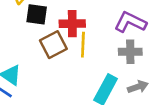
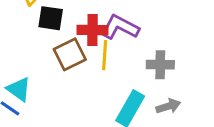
purple L-shape: (130, 22) -> (120, 27), moved

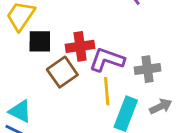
purple L-shape: (120, 27) -> (107, 60), moved
yellow line: (105, 55) -> (107, 91), moved

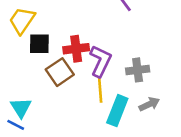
purple L-shape: (107, 60) -> (100, 61), turned 96
cyan triangle: (20, 111) -> (21, 108), turned 30

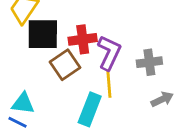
black square: (39, 44) -> (43, 34), size x1.4
cyan triangle: (21, 108) -> (23, 103), turned -50
cyan rectangle: (117, 111) -> (90, 109), moved

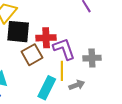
purple L-shape: (109, 53) -> (64, 49), turned -50
gray arrow: (162, 99) -> (77, 85), moved

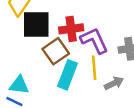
cyan rectangle: (47, 88) -> (68, 75), moved

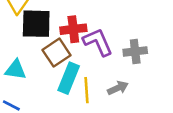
yellow line: (94, 68) -> (86, 90), moved
cyan triangle: (19, 85) -> (16, 70), moved

